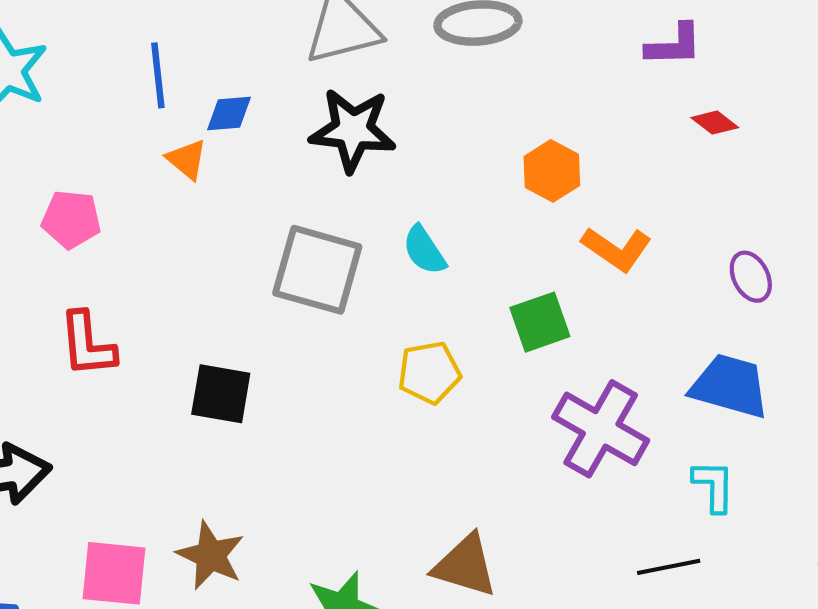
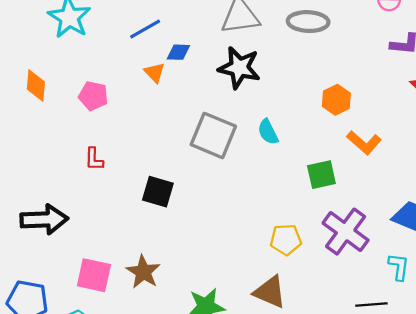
blue line: (158, 75) -> (145, 29), turned 60
red L-shape: (87, 344) -> (94, 159), size x0.7
yellow pentagon: (429, 373) -> (286, 240), moved

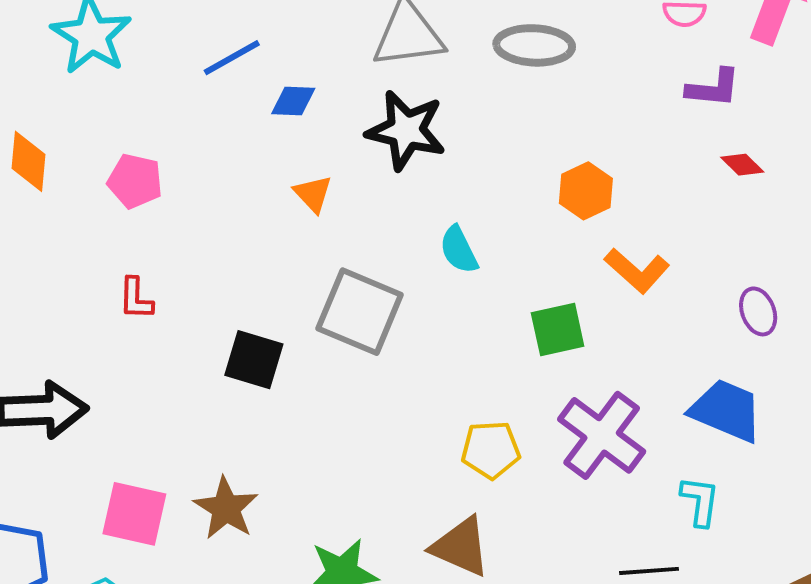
orange triangle: (155, 73) -> (313, 194), moved
gray square: (213, 135) -> (360, 312), moved

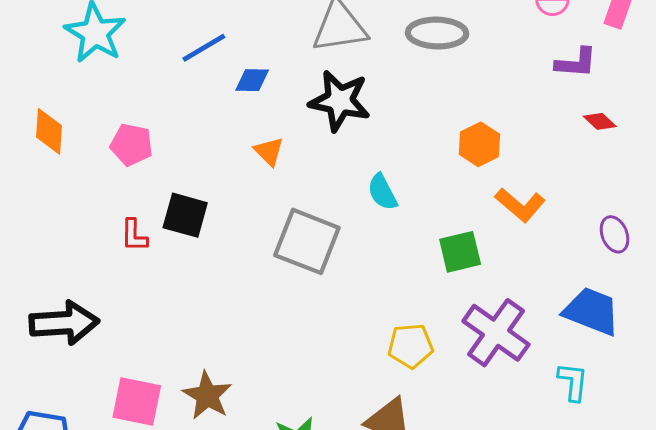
black square: (254, 360) -> (185, 215), moved

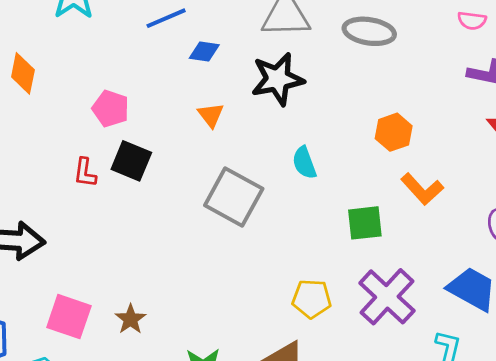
black star: (340, 101) -> (278, 79), turned -30
pink pentagon: (131, 145) -> (111, 109), moved
brown star: (207, 396) -> (131, 319), size x0.7

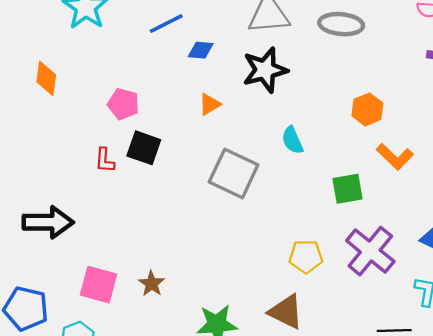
orange triangle: (211, 115) -> (210, 104), turned 40

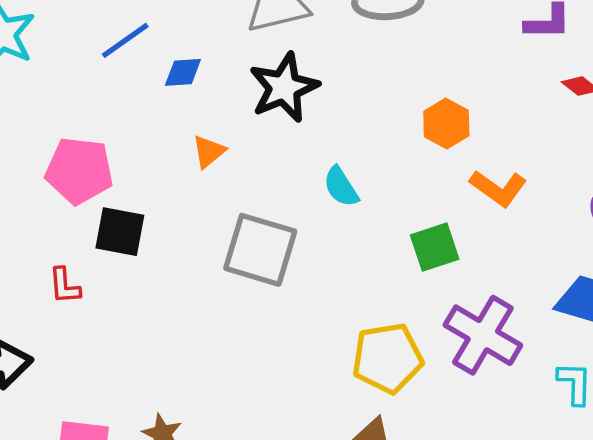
pink pentagon: (123, 104) -> (79, 171), size x1.4
red L-shape: (105, 160) -> (64, 286), moved
yellow pentagon: (306, 257) -> (387, 358), size x1.4

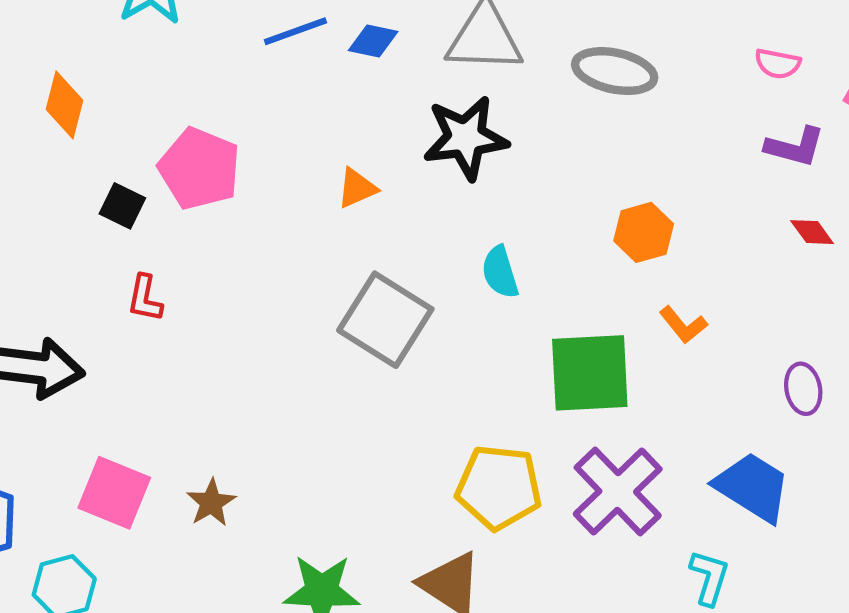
blue diamond: (183, 72) -> (373, 41), moved
orange L-shape: (498, 188) -> (683, 325), size x0.7
black square: (120, 232) -> (122, 206), moved, size x0.7
green square: (435, 247) -> (590, 373), size x1.5

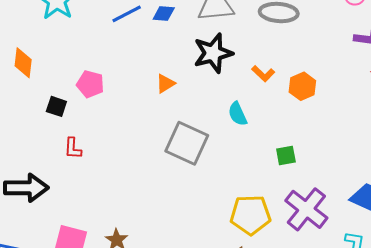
pink pentagon: (199, 169) -> (90, 84), size x0.7
orange L-shape: (683, 325) -> (263, 74), moved
green square: (590, 373) -> (286, 155), size x0.5

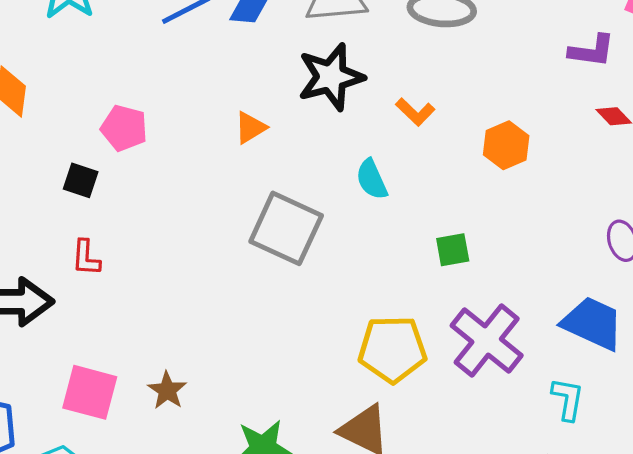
orange hexagon: (302, 86) -> (506, 145), moved
black square: (56, 106) -> (81, 180), moved
red L-shape: (73, 148) -> (86, 258), moved

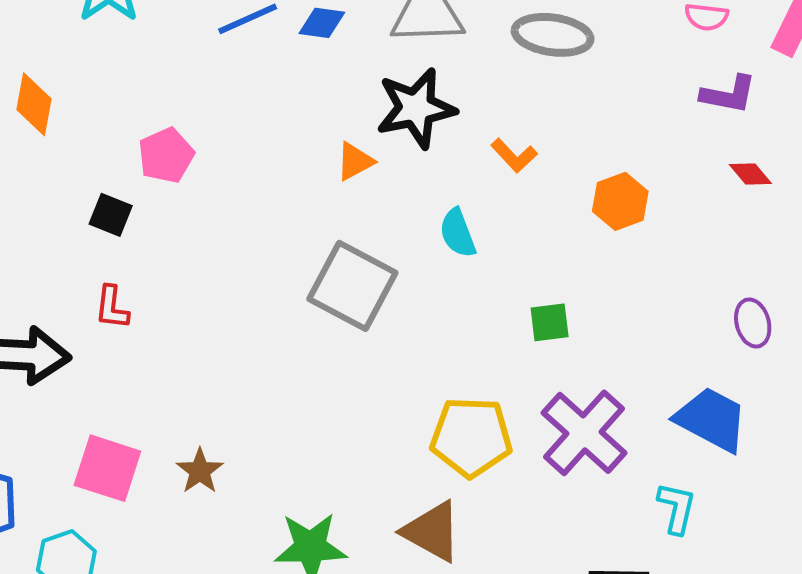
pink pentagon: (124, 128) -> (166, 155), turned 30
orange triangle: (250, 128) -> (355, 161), moved

